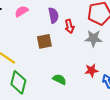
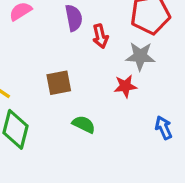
brown square: (44, 41) -> (59, 83), moved
red star: (91, 70) -> (125, 86), moved

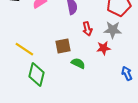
red arrow: (100, 36) -> (87, 29), moved
green semicircle: (84, 124) -> (78, 63), moved

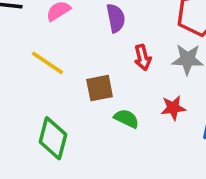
red star: (104, 48) -> (173, 108), moved
yellow line: (24, 49) -> (48, 63), moved

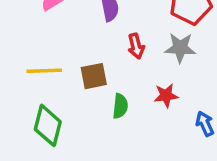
yellow line: (48, 63) -> (44, 71), moved, turned -36
green semicircle: (127, 119) -> (120, 106), turned 70

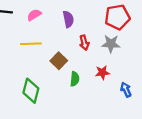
yellow line: (44, 71) -> (31, 44), moved
brown square: (94, 76) -> (59, 61), turned -35

